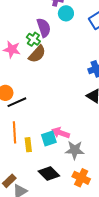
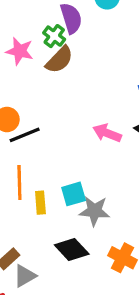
pink arrow: (61, 133) -> (107, 133), moved
gray star: (75, 150) -> (95, 211), moved

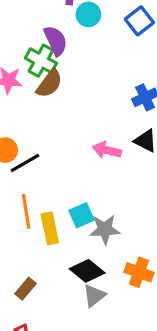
green cross: (54, 36) -> (41, 61), size x1.4
yellow rectangle: (40, 203) -> (50, 228), size x1.4
gray triangle: (25, 276) -> (94, 295), moved

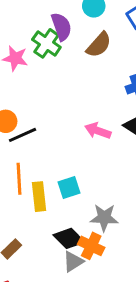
brown semicircle: (49, 83) -> (99, 45), moved
gray star: (105, 229) -> (104, 218), moved
orange cross: (139, 272) -> (91, 246), moved

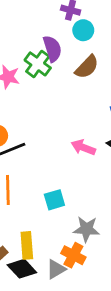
yellow rectangle: (39, 197) -> (27, 245), moved
black diamond: (69, 238) -> (22, 269), moved

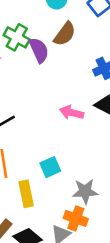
purple semicircle: (52, 49) -> (39, 50), moved
yellow rectangle: (27, 245) -> (26, 194), moved

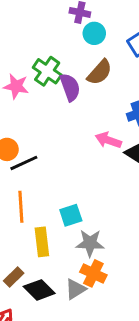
pink arrow: (72, 113) -> (108, 140), moved
gray star: (85, 191) -> (90, 243), moved

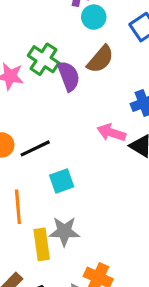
black line: (24, 163) -> (35, 148), moved
cyan square: (71, 215) -> (62, 181), moved
gray star: (90, 243) -> (64, 231), moved

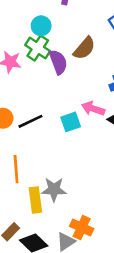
cyan circle: (94, 17) -> (41, 26), moved
cyan square: (62, 181) -> (71, 122), moved

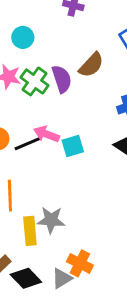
cyan circle: (41, 26) -> (23, 37), moved
green cross: (38, 48) -> (34, 81), moved
pink arrow: (93, 109) -> (46, 134), moved

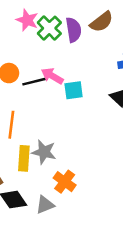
orange cross: (80, 263) -> (65, 182), moved

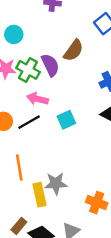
pink arrow: (52, 76) -> (37, 99), moved
orange cross: (65, 182) -> (97, 203), moved

